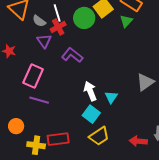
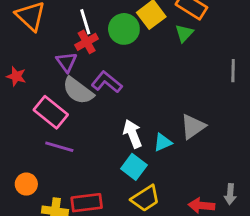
gray semicircle: (39, 21) -> (78, 91), moved, size x1.6
pink rectangle: (33, 76) -> (51, 112), turned -75
gray triangle: (145, 82) -> (193, 127), moved
cyan triangle: (111, 97) -> (163, 142), turned 32

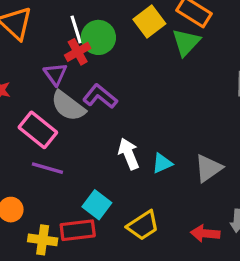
green circle: (124, 29) -> (98, 37), moved
green triangle: (184, 33) -> (186, 42), size x1.4
gray triangle: (193, 127) -> (208, 168), moved
cyan square: (134, 167) -> (97, 205), moved

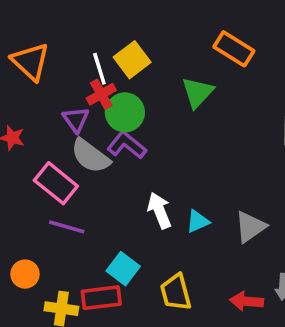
yellow square: (149, 22) -> (132, 60), moved
green circle: (98, 37) -> (125, 112), moved
green triangle: (186, 42) -> (198, 92), moved
yellow trapezoid: (143, 225) -> (176, 292), turned 108

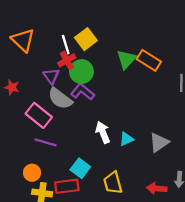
orange rectangle: (234, 49) -> (149, 60), moved
orange circle: (25, 274) -> (32, 173), moved

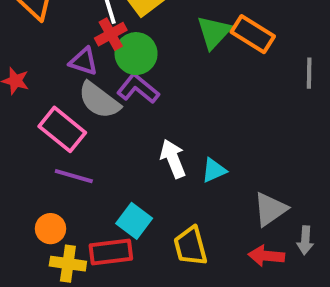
purple triangle: (51, 76) -> (84, 61), turned -36
gray triangle: (159, 142) -> (270, 209), moved

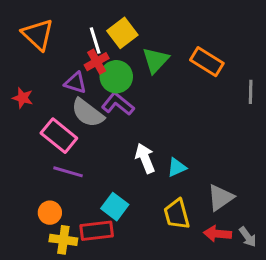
green triangle: (214, 32) -> (156, 60), moved
gray arrow: (305, 240) -> (248, 237), moved, turned -40
yellow trapezoid: (191, 246) -> (177, 214), moved

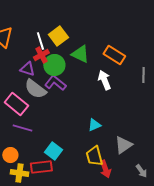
green triangle: (156, 60) -> (80, 54), turned -48
white arrow: (145, 158) -> (104, 80), moved
red arrow: (217, 234) -> (105, 169), moved, turned -114

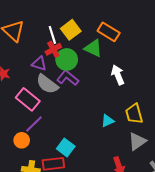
orange rectangle: (114, 55) -> (109, 32), moved
purple line: (22, 128) -> (34, 124), turned -60
orange circle: (10, 155) -> (22, 140), moved
yellow trapezoid: (94, 156) -> (134, 114), moved

